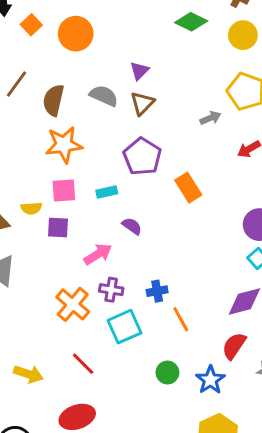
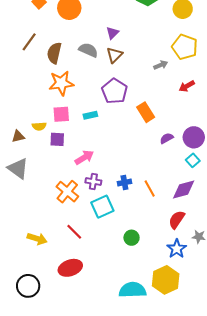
purple semicircle: (132, 226) -> (167, 138), moved, turned -64
orange line: (181, 319) -> (150, 189), moved
blue star: (210, 380) -> (177, 249), moved

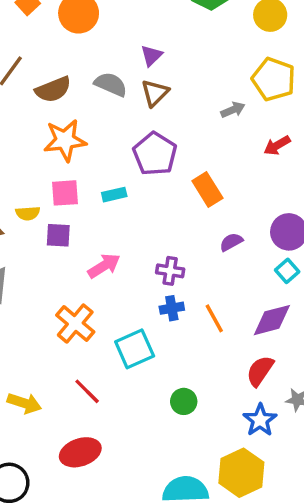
brown semicircle: (54, 53) -> (53, 89), turned -125
purple semicircle: (167, 138) -> (231, 242), moved
purple cross: (93, 181) -> (170, 271), moved

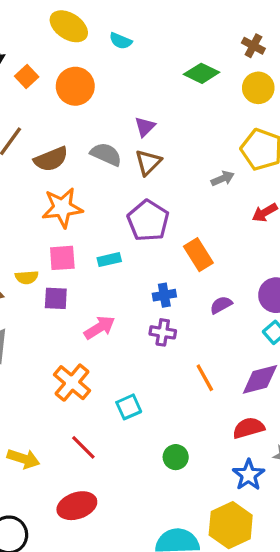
blue cross: (172, 308) -> (164, 295), moved
cyan square: (135, 349) -> (129, 407), size x0.7
red semicircle: (260, 371) -> (249, 428), turned 40

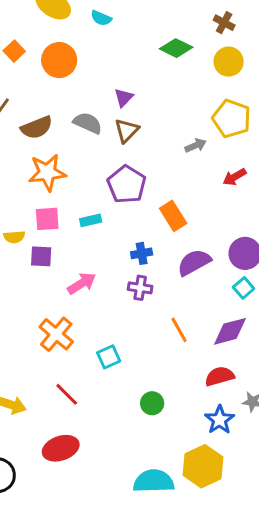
purple semicircle: (221, 305) -> (194, 262), size x1.6

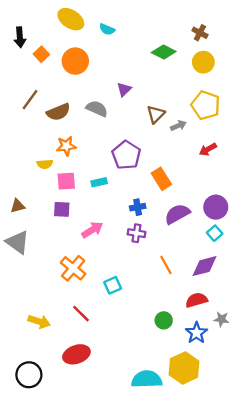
brown triangle: (127, 130) -> (156, 114), moved
orange star: (47, 172) -> (66, 146), size x0.7
yellow semicircle: (14, 237) -> (45, 164), moved
green circle: (152, 403) -> (164, 320), moved

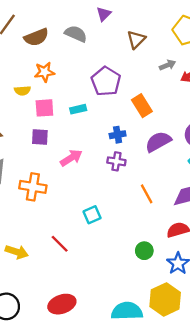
gray arrow: (178, 126) -> (167, 65), moved
orange cross: (73, 268) -> (33, 187), moved, turned -30
red ellipse: (76, 354) -> (62, 304), moved

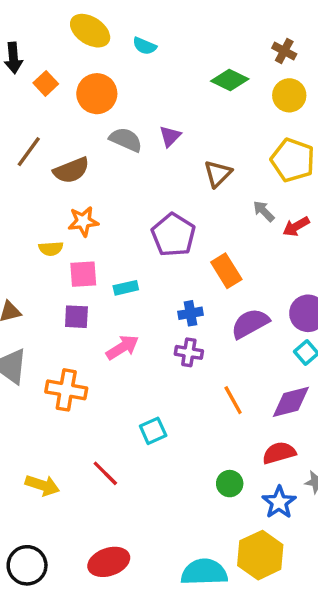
gray semicircle: (76, 34) -> (126, 140), moved
gray arrow: (167, 65) -> (264, 211), turned -112
cyan rectangle: (78, 109) -> (126, 288), moved

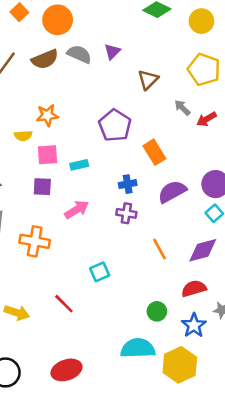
brown semicircle: (71, 170) -> (45, 59), moved
cyan semicircle: (204, 572) -> (138, 348), moved

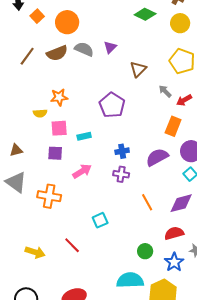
orange rectangle: (154, 152) -> (173, 126), moved, turned 54

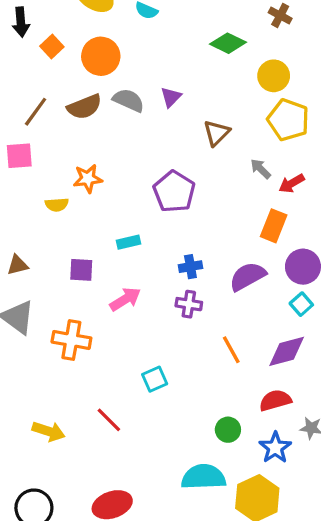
yellow circle: (180, 23) -> (274, 76), moved
pink square: (59, 128) -> (19, 156), moved

